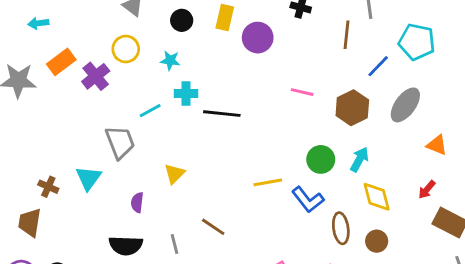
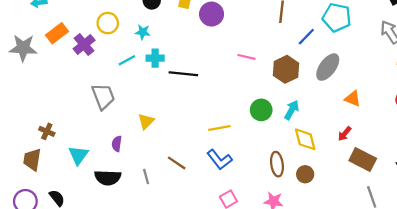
cyan line: (150, 111) -> (127, 60), moved
cyan triangle: (88, 178) -> (78, 155), moved
blue L-shape: (308, 200) -> (219, 160), moved

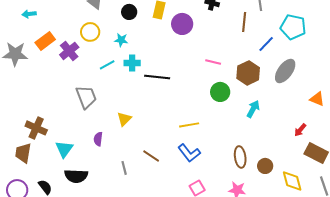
orange triangle: (353, 99) -> (317, 99), moved
green circle: (261, 110) -> (220, 92), moved
brown cross: (47, 131) -> (36, 128), size x1.5
yellow diamond: (305, 139) -> (292, 181), moved
black semicircle: (108, 178) -> (76, 176), moved

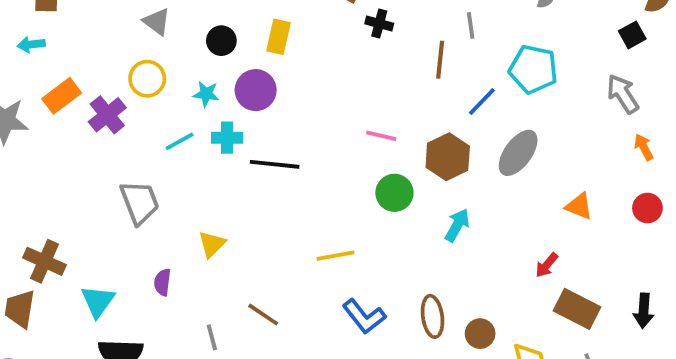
purple circle: (182, 24) -> (256, 90), moved
blue L-shape: (189, 153) -> (364, 316), moved

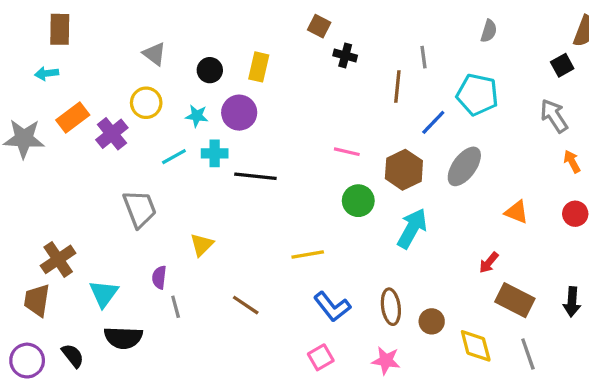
cyan arrow: (457, 225) -> (412, 228), size x1.4
brown cross: (44, 261) -> (58, 259), turned 32
gray line: (212, 337) -> (176, 307), moved

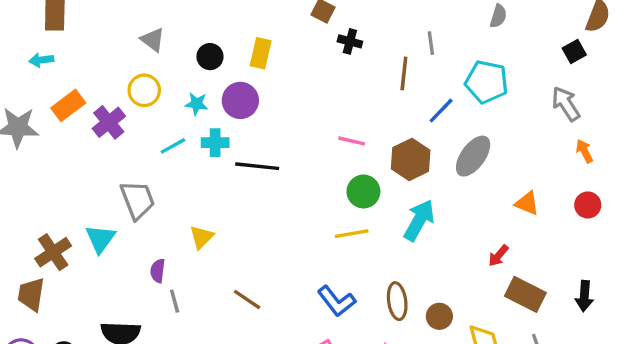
yellow line: (308, 254) -> (352, 234), moved
cyan triangle: (104, 294) -> (100, 239), moved

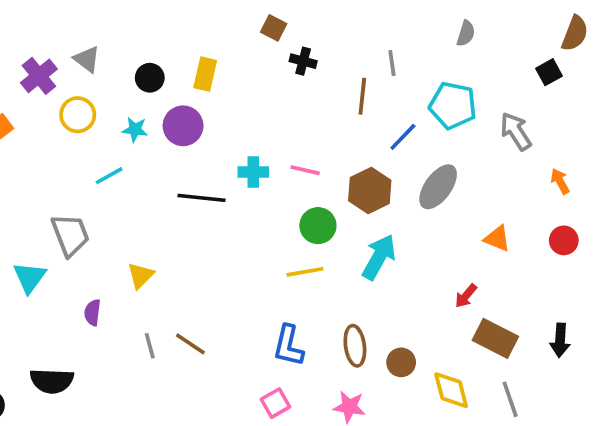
gray arrow: (566, 104) -> (516, 131), moved
purple cross: (109, 122) -> (39, 76), moved
cyan cross: (215, 143) -> (253, 172), moved
gray line: (175, 301) -> (150, 346), moved
blue L-shape: (336, 301) -> (288, 346), turned 51

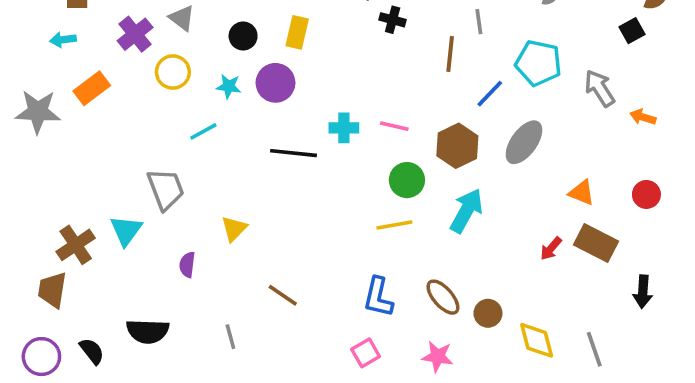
orange arrow: (560, 181) -> (643, 117), moved, turned -45
brown rectangle: (495, 338) -> (596, 243), moved
gray line: (150, 346) -> (230, 337), moved
brown ellipse: (355, 346) -> (443, 297), turned -33

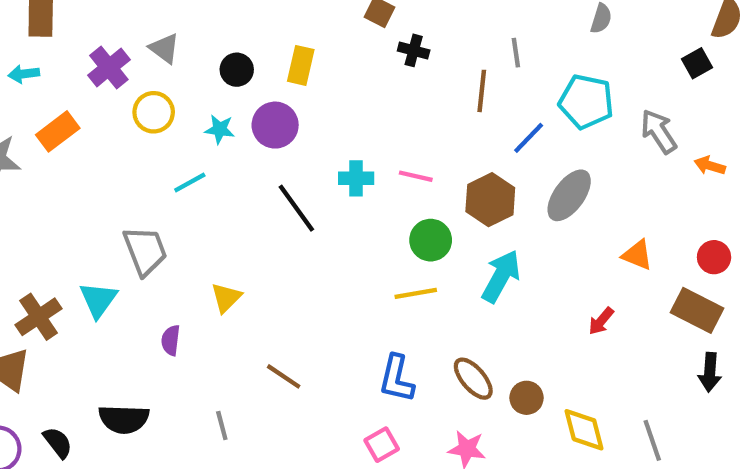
black line: (294, 153) -> (296, 208), turned 48
brown rectangle: (596, 243) -> (697, 310), moved

